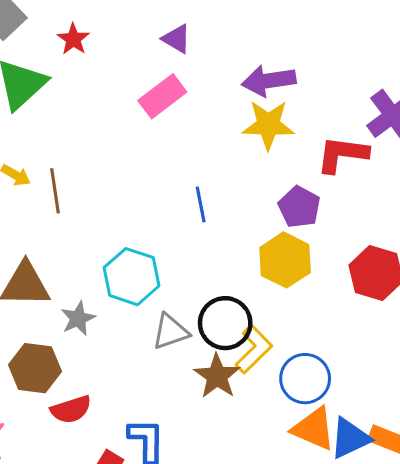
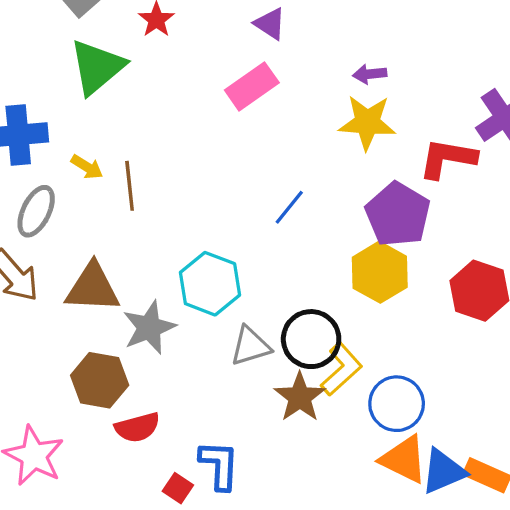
purple arrow: (269, 81) -> (370, 74), size x0.6
blue line: (201, 204) -> (289, 207), turned 48
purple pentagon: (299, 207) -> (398, 214), size x1.4
gray star: (78, 318) -> (149, 328), size x1.4

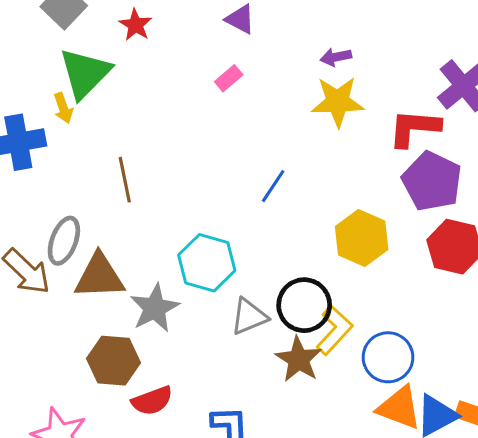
pink rectangle: (252, 86) -> (229, 78), size x0.6
yellow arrow: (87, 167) -> (63, 108), moved, turned 44
gray ellipse: (36, 211) -> (64, 241), moved
purple pentagon: (398, 214) -> (432, 181), moved

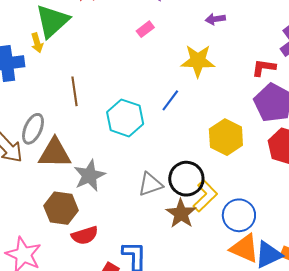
yellow star: (338, 102) -> (198, 61), moved
red L-shape: (414, 128) -> (264, 68), size x0.7
cyan hexagon: (207, 263) -> (125, 118), moved

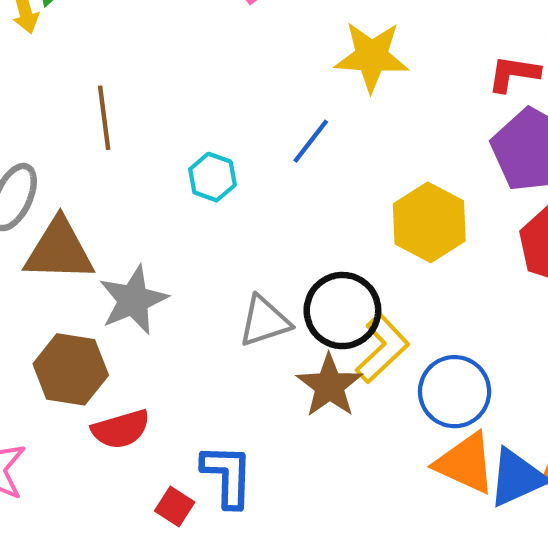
cyan hexagon: (125, 118) -> (212, 177), size x0.6

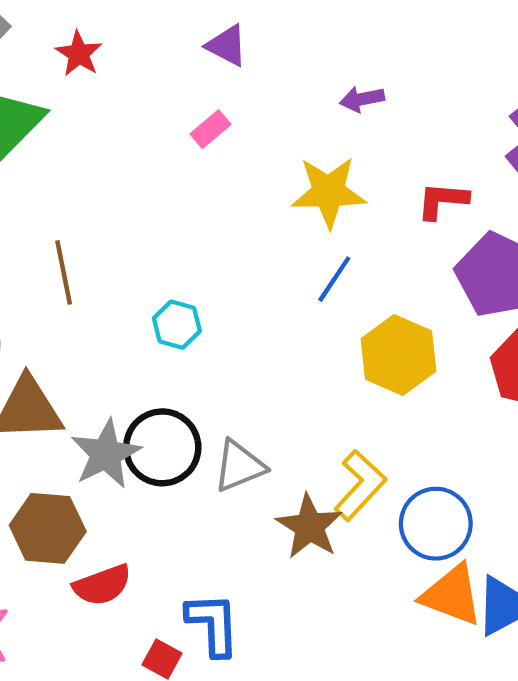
red L-shape: (514, 74) -> (442, 201), moved
blue line: (311, 141) -> (334, 279), moved
black circle: (342, 311) -> (162, 447), moved

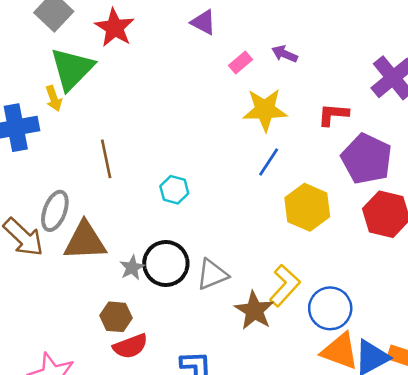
red star: (79, 54) -> (115, 28), size x1.4
purple arrow: (362, 99) -> (285, 54), turned 35
pink rectangle: (211, 129) -> (241, 62), moved
gray star: (106, 454) -> (132, 268), size x0.6
brown hexagon: (48, 528) -> (116, 317), moved, size x0.7

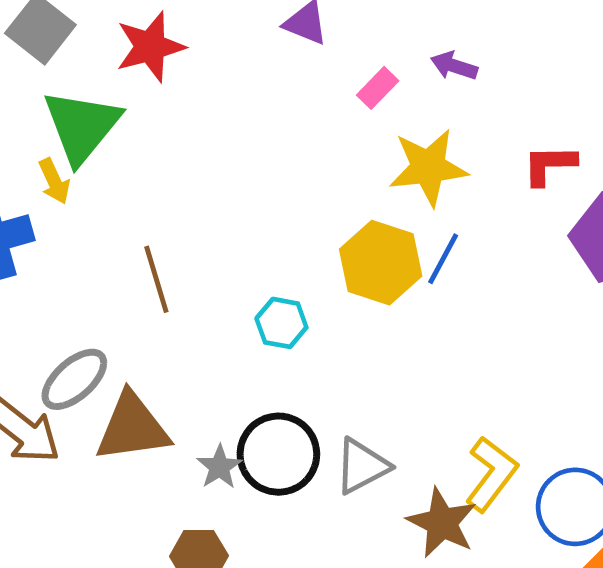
red star: (115, 28) -> (150, 47), turned 30
yellow hexagon: (307, 207) -> (381, 263), moved
gray ellipse: (55, 211) -> (74, 379), turned 33

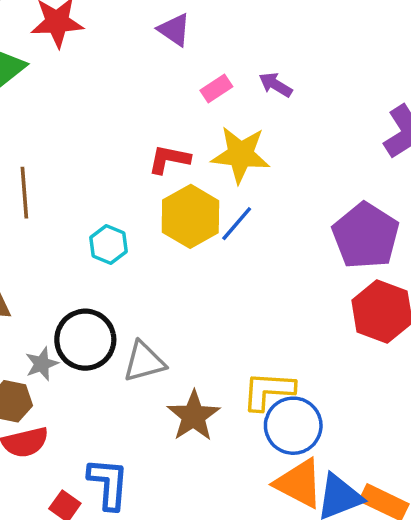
red L-shape: (549, 165) -> (169, 159), moved
gray star: (219, 467) -> (42, 364), moved
yellow L-shape: (491, 474) -> (268, 391), moved, turned -136

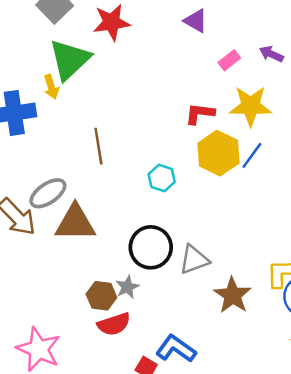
gray star: (42, 364) -> (127, 287), moved
blue L-shape: (108, 484) -> (176, 349), turned -54

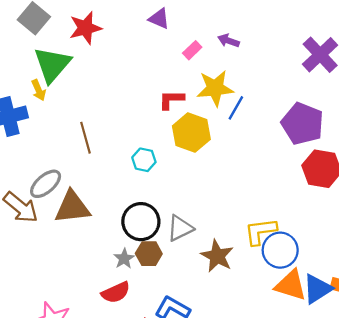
blue line: (252, 155) -> (236, 108), moved
brown hexagon: (101, 296) -> (149, 254), moved

